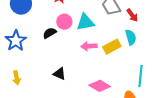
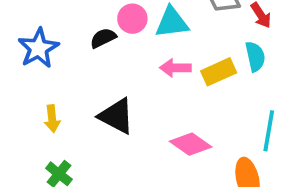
black triangle: (59, 74) -> (116, 116), size x1.5
yellow arrow: (17, 78) -> (52, 119), moved

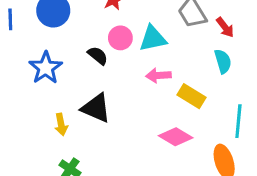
black semicircle: (103, 38) -> (98, 56), turned 70
yellow rectangle: (219, 72) -> (191, 96), moved, turned 60
black triangle: (116, 116) -> (96, 108), moved

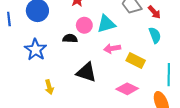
black semicircle: (98, 56) -> (70, 38), turned -32
black triangle: (96, 108) -> (86, 72), moved

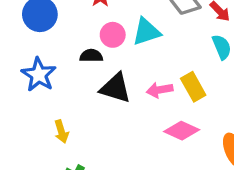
pink arrow: (112, 48) -> (160, 90), moved
yellow rectangle: (136, 61) -> (193, 87), turned 36
black triangle: (86, 72) -> (115, 88), moved

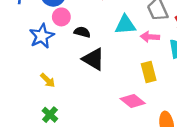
pink circle: (113, 35) -> (61, 17), moved
pink arrow: (160, 90) -> (150, 37), moved
yellow arrow: (61, 132) -> (48, 80), turned -42

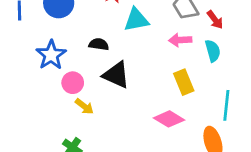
pink circle: (61, 17) -> (73, 83), moved
cyan triangle: (125, 25) -> (136, 20), moved
yellow arrow: (48, 80) -> (84, 106), moved

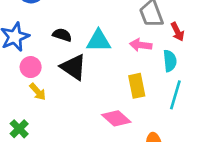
cyan triangle: (136, 20) -> (98, 41), moved
cyan line: (226, 105) -> (175, 95), moved

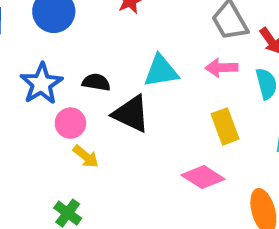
black semicircle: (62, 35) -> (96, 82), moved

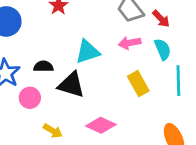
yellow arrow: (86, 156) -> (53, 131), moved
pink diamond: (203, 177) -> (101, 125), moved

